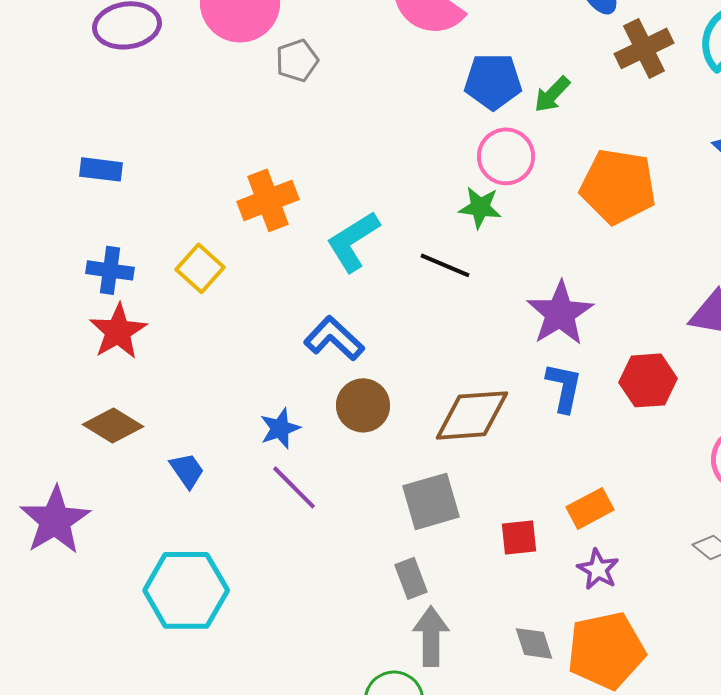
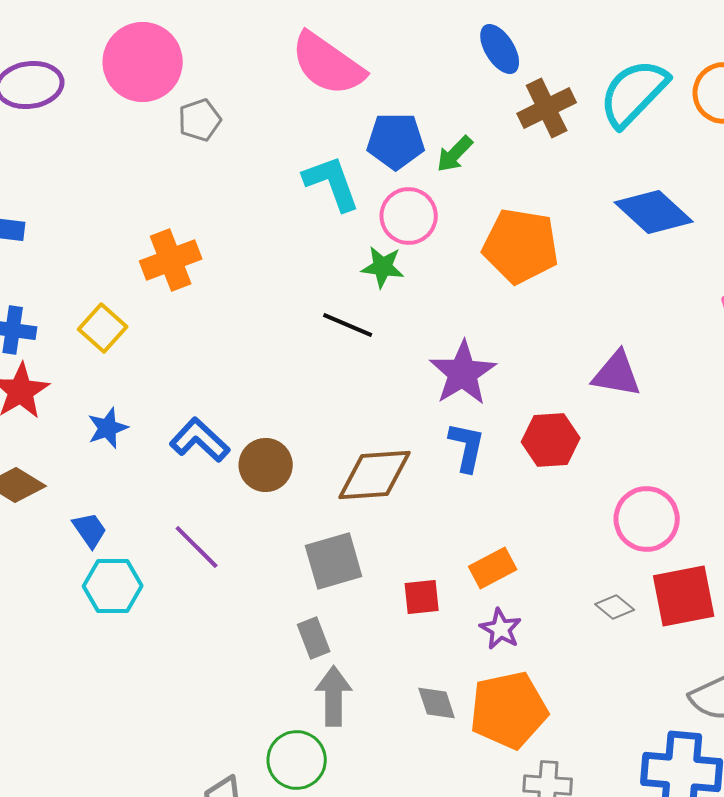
cyan L-shape: (353, 241) -> (332, 183), moved, turned 102
blue L-shape: (334, 338) -> (200, 440), moved
blue star: (280, 428) -> (108, 428), moved
cyan hexagon: (186, 590) -> (113, 586), moved, size x0.7

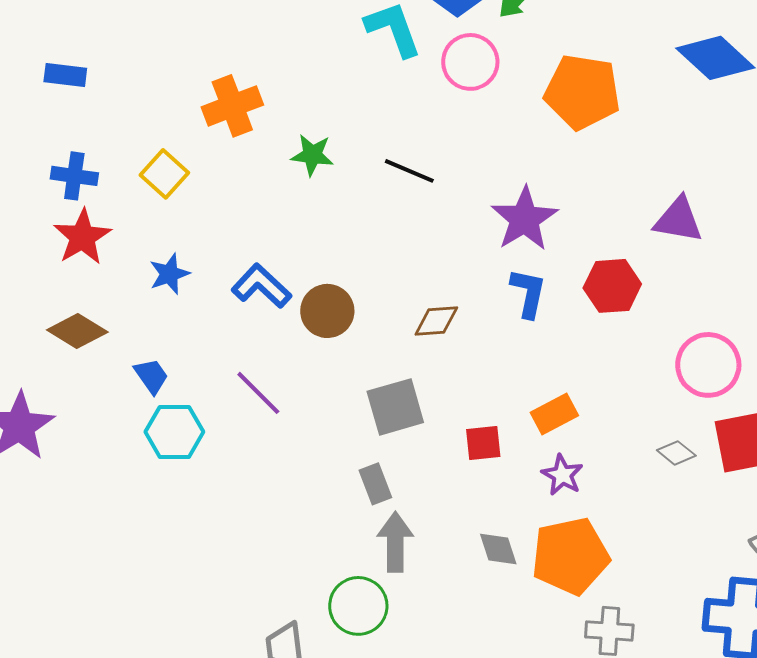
green star: (383, 267) -> (312, 155), moved
brown diamond: (375, 475) -> (436, 321), size x0.6

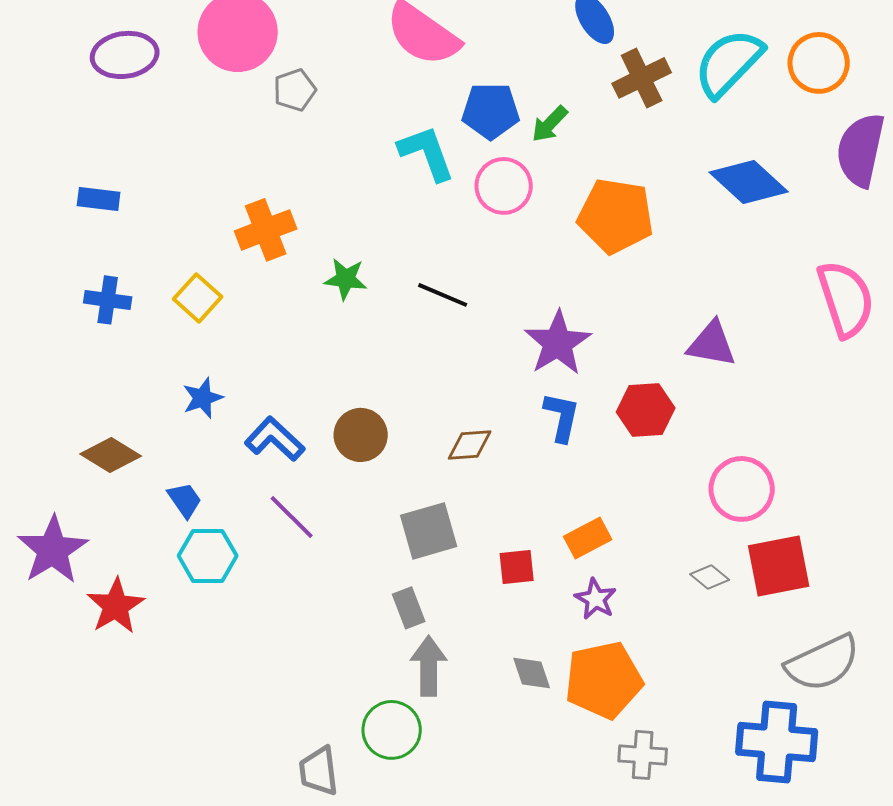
red star: (82, 237) -> (116, 606), moved
blue L-shape: (261, 286) -> (275, 439), moved

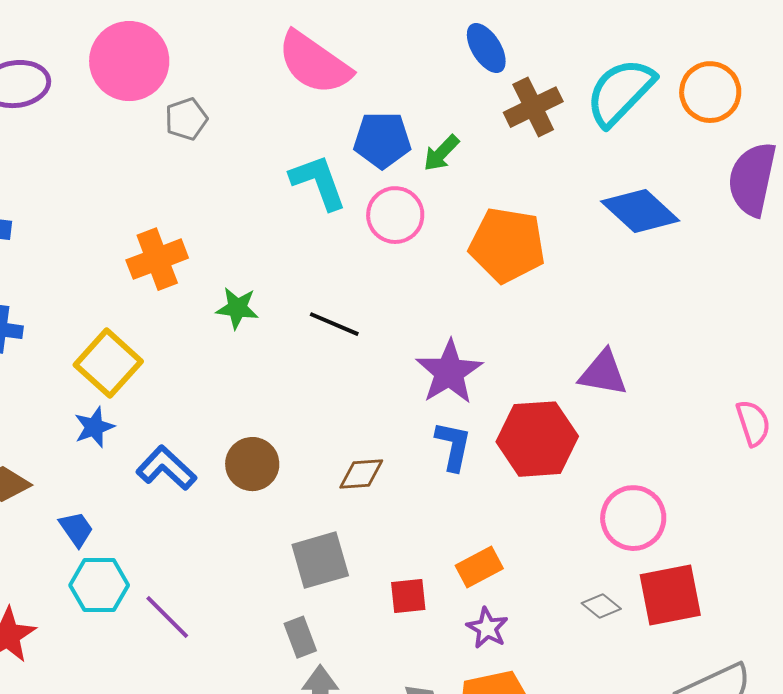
yellow square: (198, 298) -> (108, 363), moved, size x1.4
pink semicircle: (846, 299) -> (753, 423), moved, size x0.6
red hexagon: (646, 410) -> (537, 439), size x1.4
purple line: (292, 517) -> (167, 617), moved

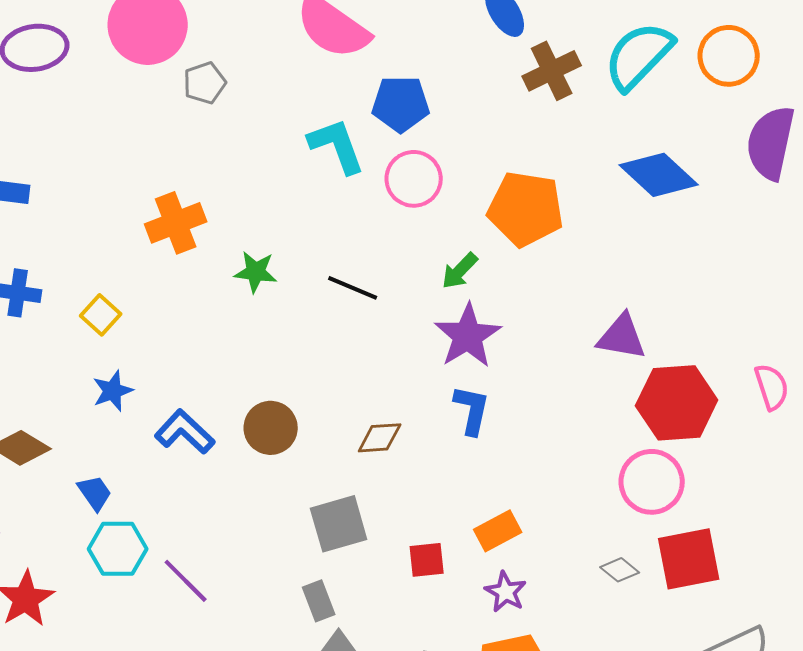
green arrow: (441, 153) -> (460, 271), moved
yellow square: (108, 363) -> (101, 315), moved, size x0.6
red hexagon: (537, 439) -> (677, 403), moved

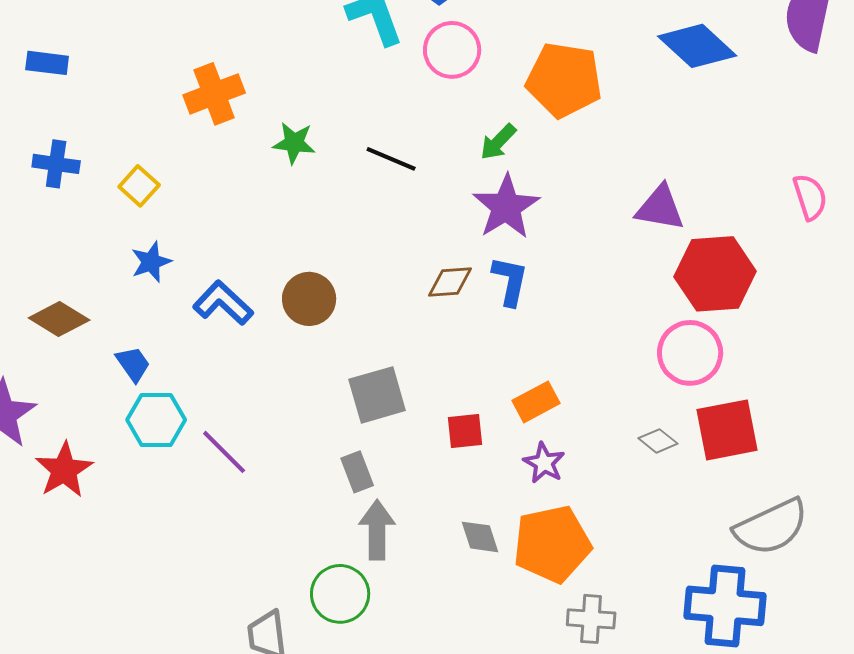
pink semicircle: (772, 387) -> (810, 197), moved
brown diamond: (380, 438) -> (450, 282), moved

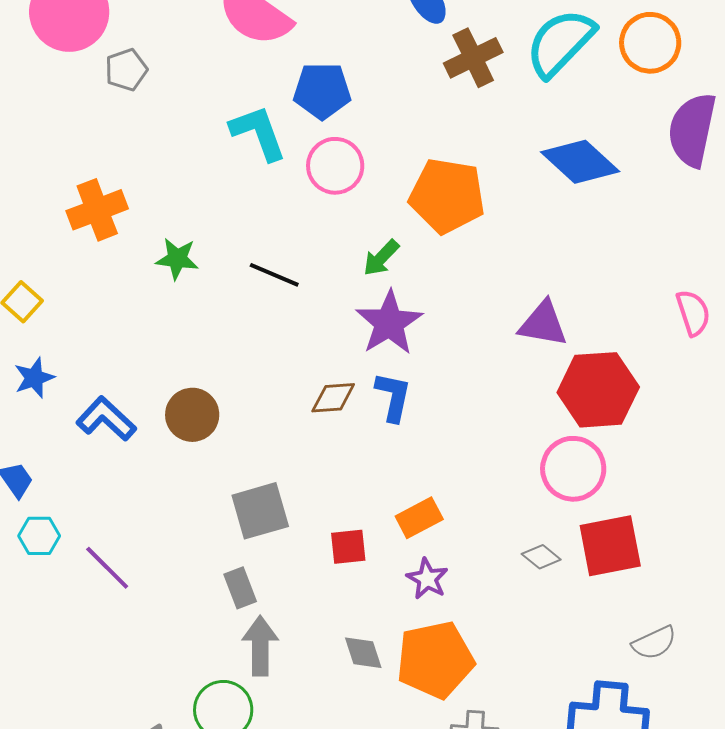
cyan hexagon: (156, 420) -> (39, 536), size x0.7
gray semicircle: (771, 527) -> (654, 643), size x0.6

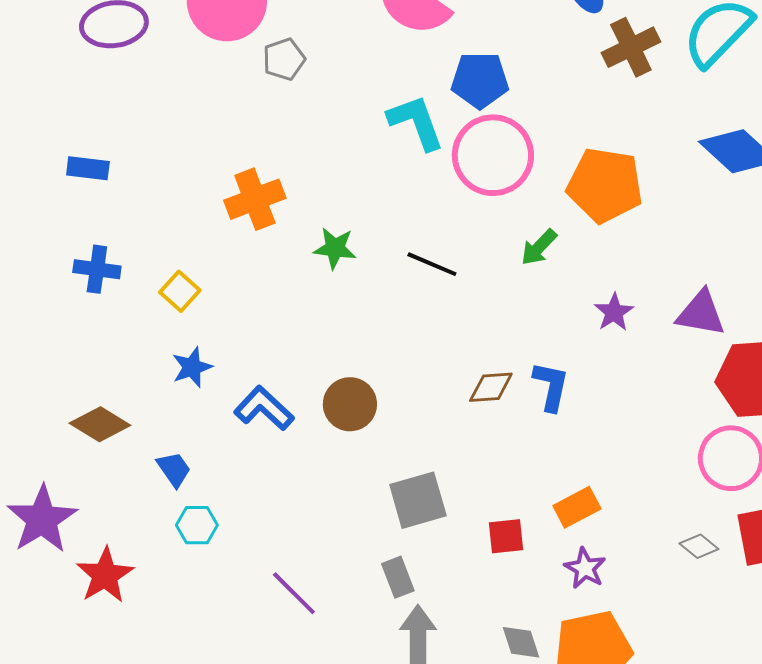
pink circle: (335, 166) -> (493, 155), size x1.4
purple star: (389, 323) -> (614, 312), moved, size x0.6
purple line: (107, 568) -> (294, 593), moved

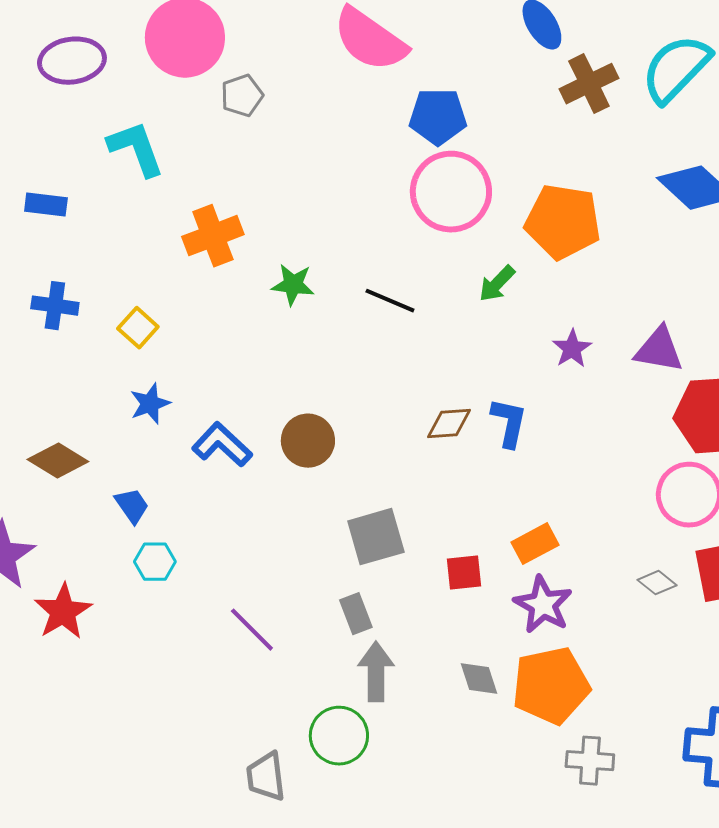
cyan L-shape: (416, 122) -> (136, 149), moved
purple star: (585, 568) -> (543, 605), size x1.4

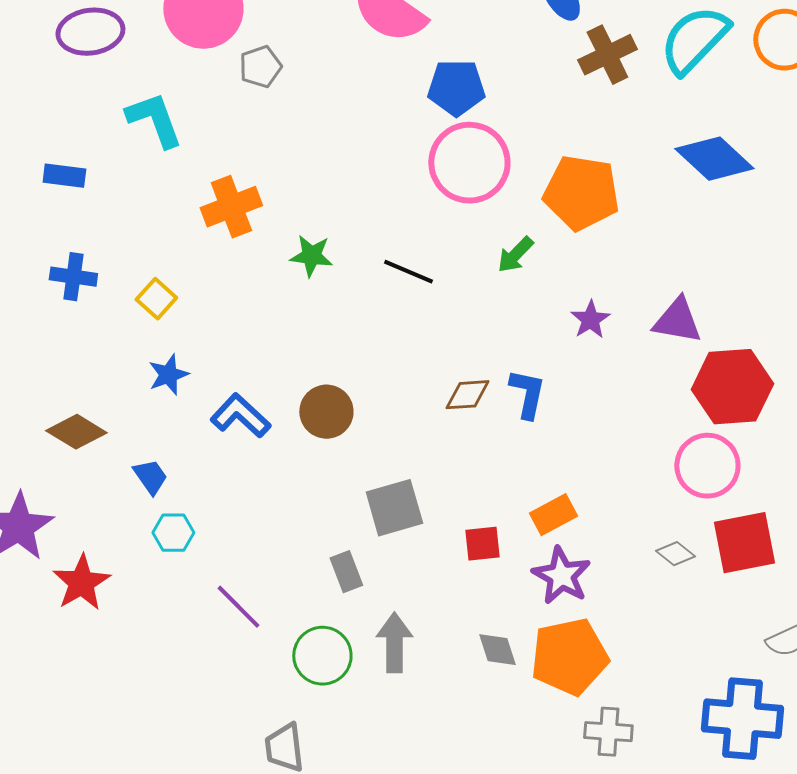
gray rectangle: (356, 614) -> (346, 572), moved
purple line: (252, 630) -> (238, 607), moved
green circle: (339, 736) -> (322, 656), moved

